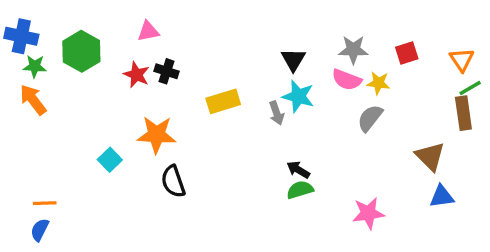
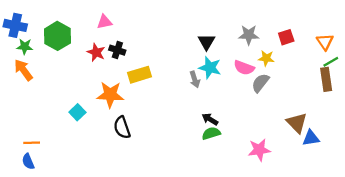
pink semicircle: (347, 80) -> (244, 68), moved
yellow rectangle: (223, 101) -> (140, 75), moved
brown triangle: (430, 156) -> (297, 123), moved
blue semicircle: (40, 230) -> (28, 162), turned -49

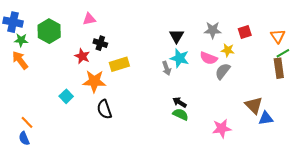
red star: (96, 52) -> (82, 56), moved
green semicircle: (211, 133) -> (181, 114), turned 42
orange line: (32, 143) -> (27, 122), turned 48

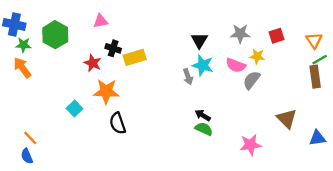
yellow rectangle: (119, 64) -> (135, 57), moved
blue triangle: (266, 118) -> (317, 138), moved

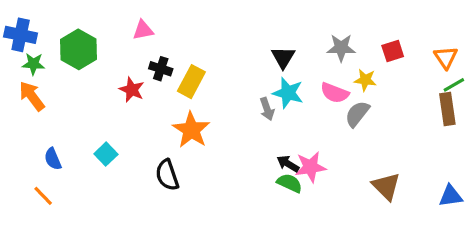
yellow rectangle: (135, 57) -> (191, 82), turned -45
orange star: (106, 91) -> (191, 130), moved, turned 30
brown triangle: (287, 119) -> (386, 186), moved
pink star: (250, 145) -> (311, 167), moved
blue semicircle: (27, 156) -> (53, 159), moved

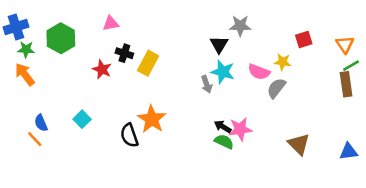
blue cross: (21, 35) -> (16, 27), turned -30
gray star: (341, 48) -> (240, 26), moved
orange star: (191, 130) -> (152, 119), moved
orange line: (43, 196) -> (35, 139), moved

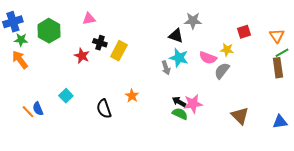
black triangle: (219, 44) -> (176, 36), turned -42
orange star: (152, 119) -> (132, 96), moved, size x0.6
blue semicircle: (41, 123) -> (38, 109), moved

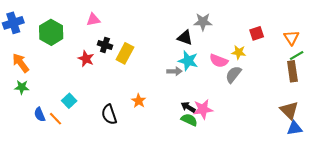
green star: (21, 40) -> (22, 87), moved
gray arrow: (166, 68) -> (174, 71), turned -72
orange line: (28, 112) -> (55, 119), moved
brown triangle: (240, 116) -> (289, 110), moved

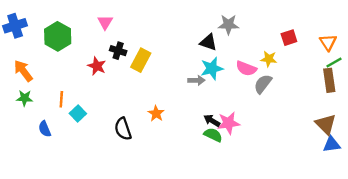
pink triangle: (93, 20) -> (105, 22), turned -48
cyan star: (188, 61) -> (212, 68), turned -30
orange line: (55, 119) -> (61, 99), moved, turned 48

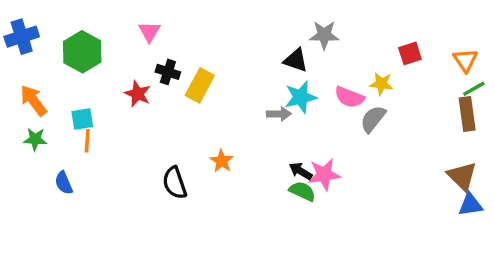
cyan square: (78, 113) -> (82, 119), moved, turned 35

